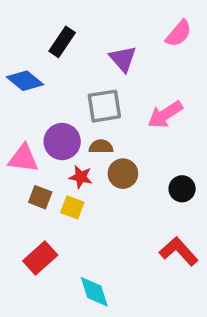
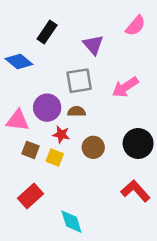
brown circle: (123, 174) -> (93, 147), moved
black circle: (182, 189) -> (138, 143), size x1.5

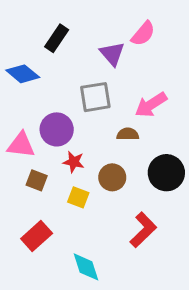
pink semicircle: (136, 26) -> (143, 34), moved
brown semicircle: (77, 111) -> (128, 134), moved
yellow square: (55, 158) -> (78, 197), moved
red L-shape: (136, 191) -> (143, 230), moved, turned 88

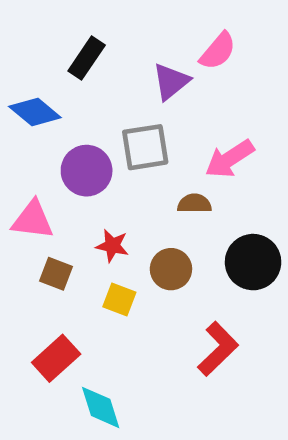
purple triangle: (112, 54) -> (171, 81), turned 32
purple circle: (57, 129) -> (87, 171), moved
cyan diamond: (86, 267) -> (101, 407), moved

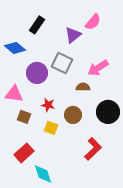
gray square: (145, 147) -> (62, 63), turned 35

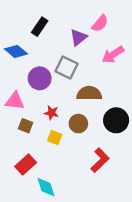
pink arrow: (98, 68) -> (113, 55), moved
brown semicircle: (83, 87) -> (89, 93), size x1.6

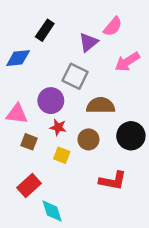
blue diamond: (16, 51) -> (18, 58), turned -45
purple circle: (40, 78) -> (51, 101), moved
red L-shape: (100, 160) -> (113, 181), turned 55

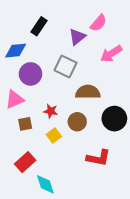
purple circle: (51, 101) -> (30, 74), moved
pink triangle: (17, 114) -> (15, 99), turned -30
brown square: (29, 142) -> (25, 124), turned -32
yellow square: (62, 155) -> (54, 136), turned 32

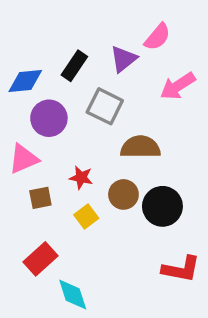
black rectangle: (39, 26) -> (74, 66), moved
black circle: (114, 119) -> (162, 206), moved
red L-shape: (98, 158) -> (181, 269), moved

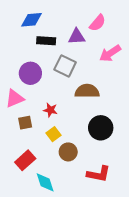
purple triangle: (123, 59) -> (77, 37), turned 36
black rectangle: (74, 66) -> (46, 41), turned 60
blue diamond: (25, 81) -> (31, 20), moved
brown circle: (123, 194) -> (68, 152), moved
red L-shape: (181, 269) -> (99, 174), moved

